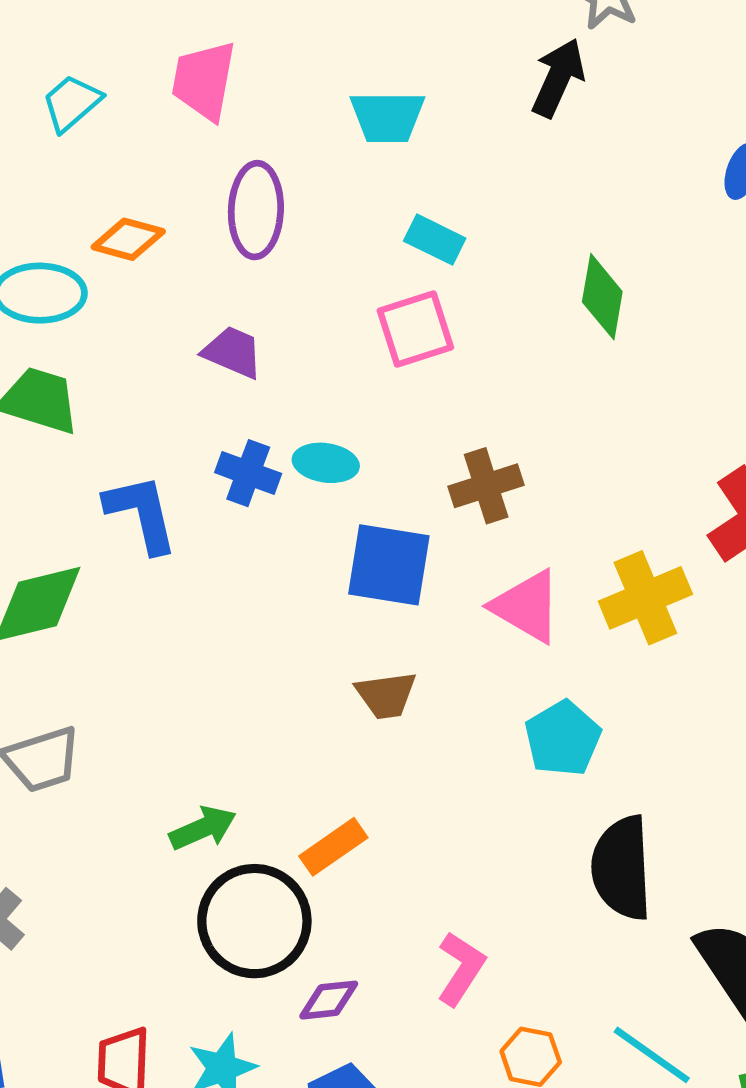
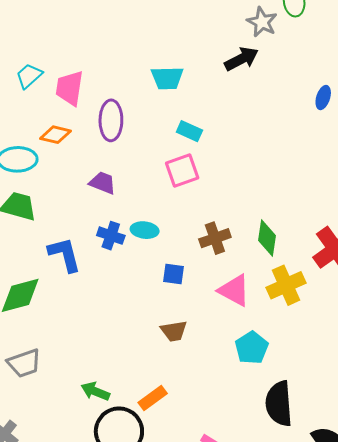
black arrow: (558, 78) -> (241, 59), turned 40
pink trapezoid: (204, 80) -> (70, 88), moved
green diamond: (602, 297) -> (267, 238), moved
blue square: (389, 565) -> (173, 274), size x0.6
green arrow: (203, 828) -> (95, 391), turned -132

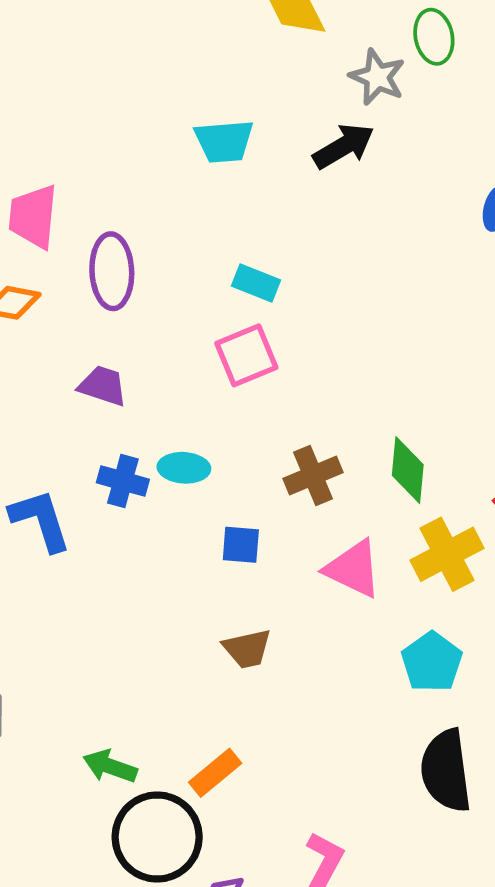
cyan trapezoid: (167, 78) -> (224, 141), moved
cyan pentagon: (252, 348) -> (432, 662), moved

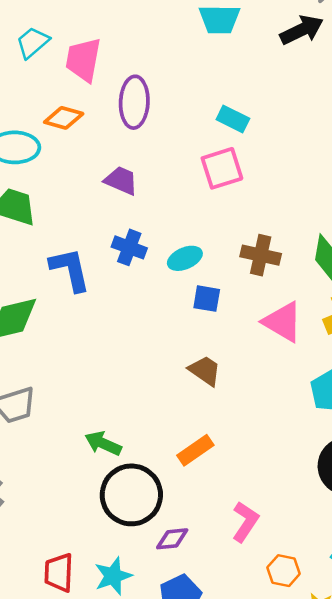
cyan ellipse: (184, 468) -> (185, 258), moved, turned -32
brown cross: (313, 476) -> (261, 255), turned 30
brown trapezoid: (247, 649) -> (205, 371), turned -138
orange rectangle: (215, 773) -> (195, 450), moved

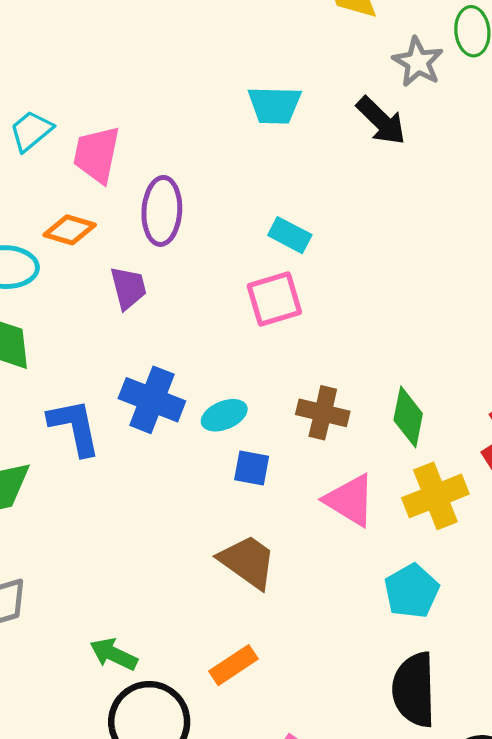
black arrow: (302, 30) -> (381, 121), turned 69
purple trapezoid: (121, 181) -> (128, 288), moved, turned 51
blue cross: (129, 247) -> (152, 400), size x1.4
brown trapezoid: (205, 371) -> (248, 562), size x1.4

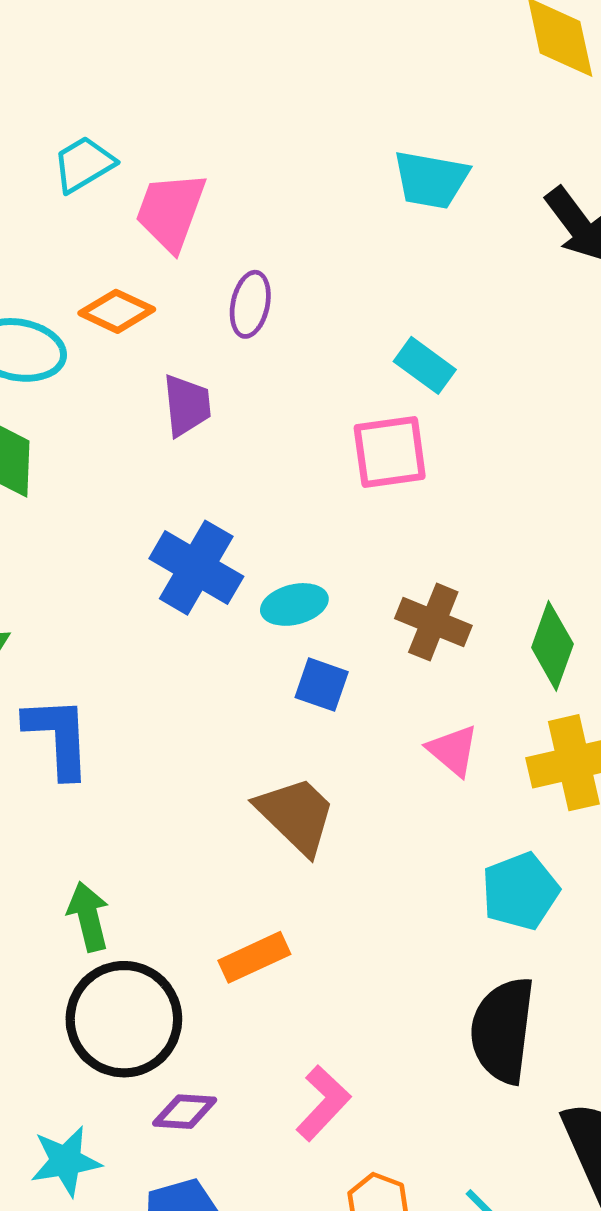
purple ellipse: (162, 211) -> (250, 304), size x0.7
blue L-shape: (75, 427) -> (58, 737), moved
pink triangle: (350, 500) -> (453, 750), size x0.7
green arrow: (114, 654) -> (88, 917), turned 42

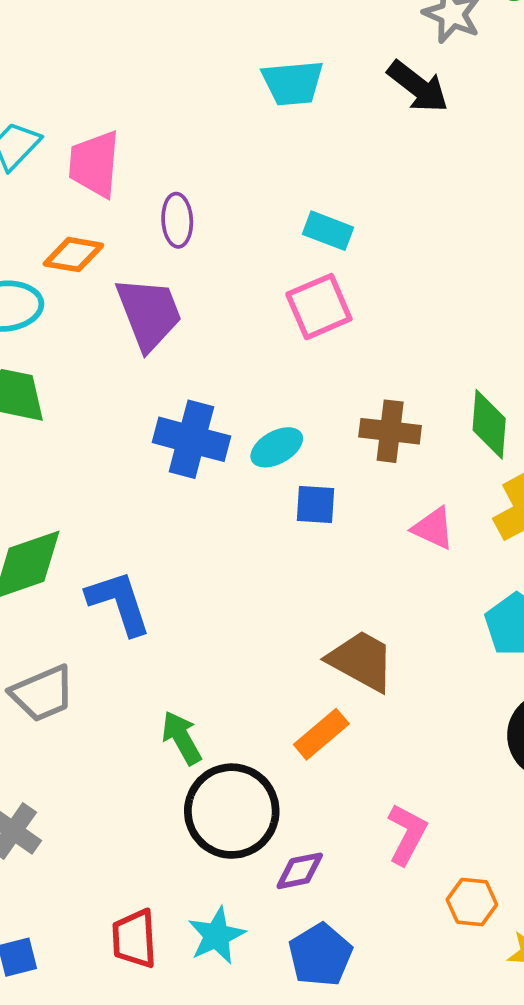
purple trapezoid: (187, 405) -> (149, 313), size x1.5
brown trapezoid: (296, 815) -> (361, 661), moved

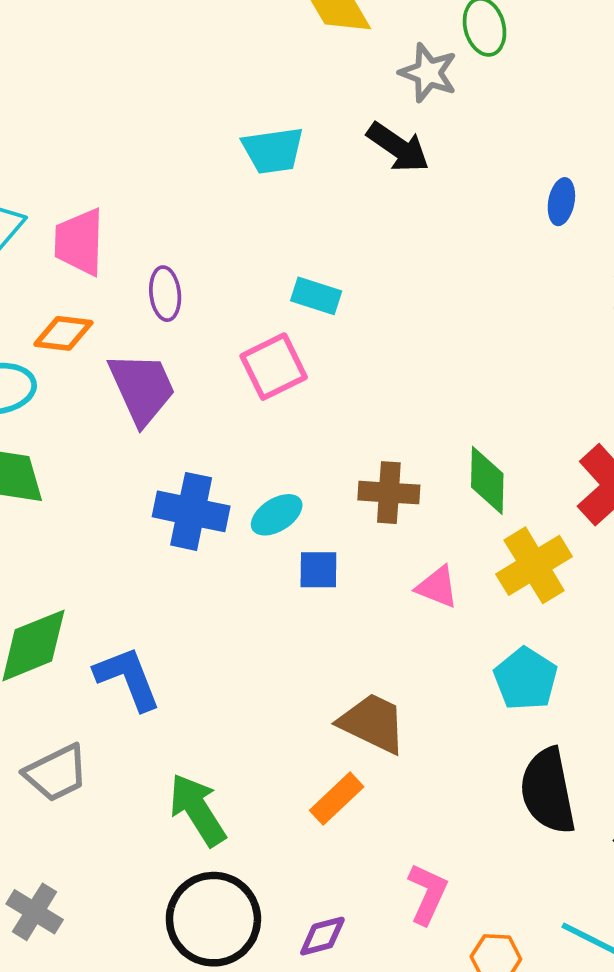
pink square: (319, 307) -> (274, 367), moved
green arrow: (182, 738) -> (197, 810), size x1.4
black circle: (232, 811) -> (213, 919), moved

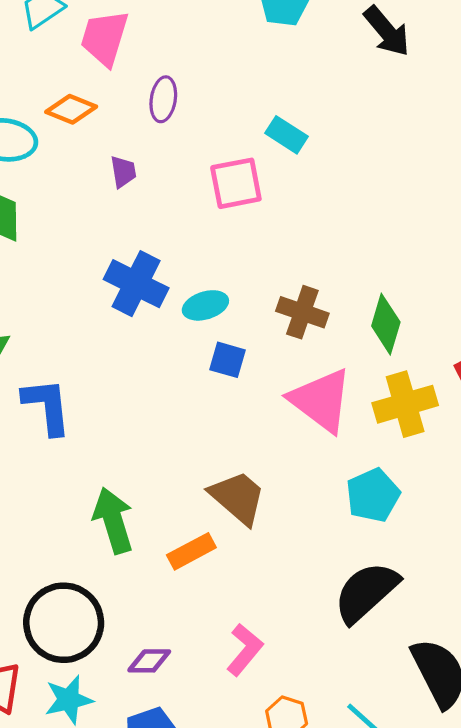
purple trapezoid: (142, 388) -> (123, 172), size x0.5
pink triangle: (437, 587) -> (321, 400), size x1.8
black semicircle: (548, 791) -> (366, 592), turned 44
green arrow: (197, 810) -> (113, 520), moved

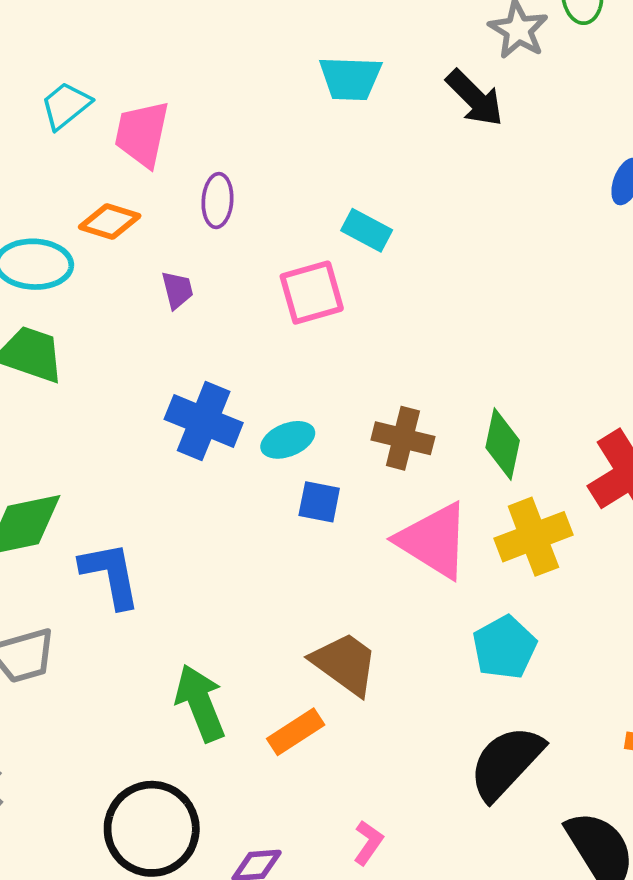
pink L-shape: (245, 650) -> (368, 843), size x0.7

